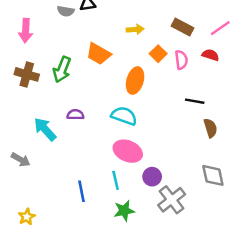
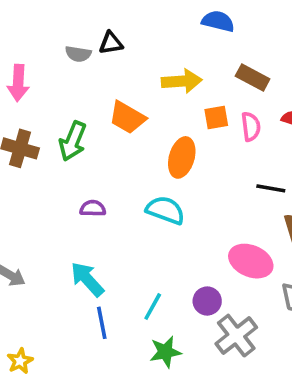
yellow arrow: (135, 29) -> (182, 81), size x1.5
orange square: (158, 54) -> (216, 118), turned 35
cyan arrow: (45, 129) -> (87, 279), moved
pink ellipse: (128, 151) -> (251, 261), moved
cyan line: (116, 180) -> (153, 306), turned 42

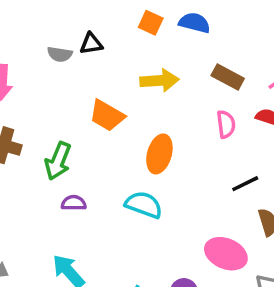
orange square: (216, 118) -> (151, 23), moved, turned 35
green arrow: (73, 141) -> (58, 161), moved
black line: (271, 188) -> (245, 184), turned -36

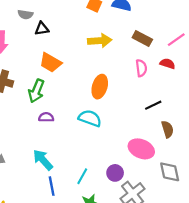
black triangle: (91, 44) -> (42, 29), moved
gray semicircle: (60, 54) -> (25, 14), moved
orange trapezoid: (107, 115) -> (51, 63), moved

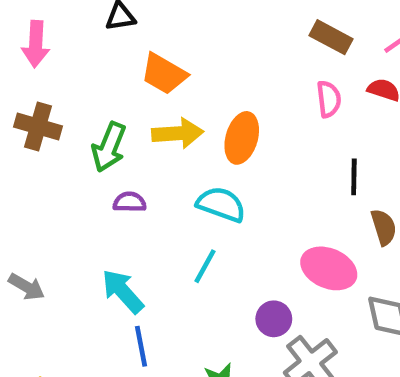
yellow arrow: (100, 41) -> (178, 133), moved
orange trapezoid: (51, 63) -> (164, 74), moved
black line: (153, 105) -> (354, 177), turned -63
cyan line: (82, 176) -> (205, 266), moved

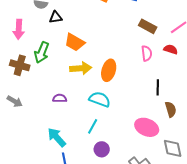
green arrow: (109, 147) -> (42, 52), moved
gray arrow: (27, 287) -> (15, 101), moved
purple circle: (274, 319) -> (102, 149), moved

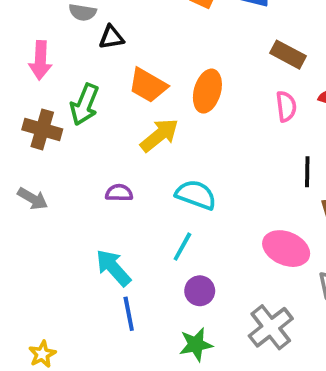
yellow arrow: (81, 68) -> (159, 135), turned -35
orange ellipse: (109, 70) -> (207, 91), moved

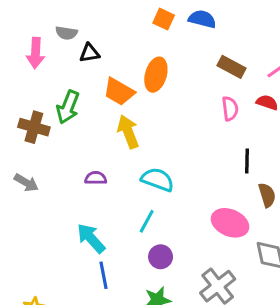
pink arrow: (40, 60) -> (36, 53), moved
orange ellipse: (207, 91) -> (156, 75), moved
yellow arrow: (159, 135) -> (128, 132), turned -72

